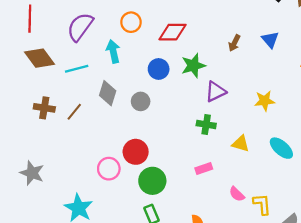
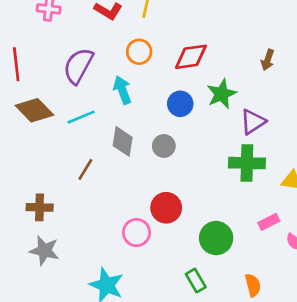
brown cross: (44, 108) -> (40, 207), moved
green cross: (206, 124) -> (247, 163), size x1.5
pink rectangle: (204, 169) -> (269, 222), moved
green circle: (152, 181) -> (216, 238), moved

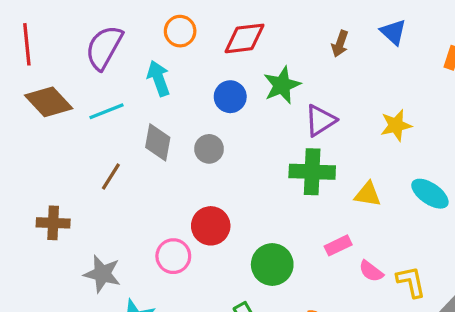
gray star: (44, 251) -> (102, 274), moved

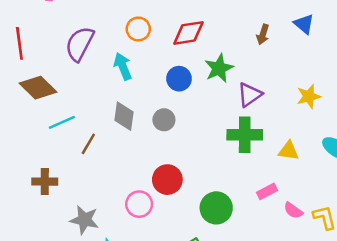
cyan line: (107, 111) -> (62, 122), moved

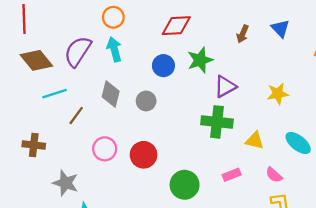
orange circle: (138, 29) -> (113, 17), moved
purple semicircle: (80, 44) -> (78, 51), moved
pink circle: (139, 204) -> (105, 149), moved
pink semicircle: (293, 210) -> (274, 175), moved

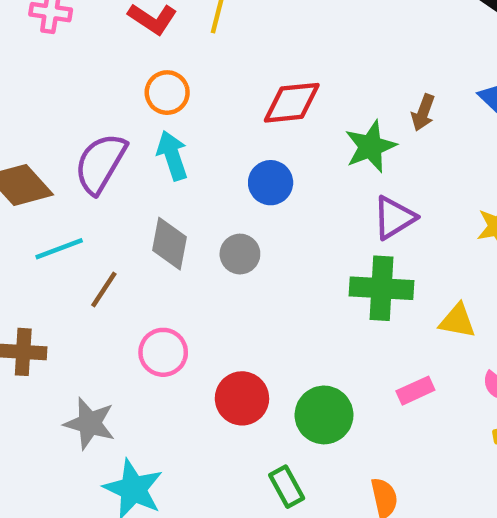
green star: (200, 60) -> (371, 147), moved
red circle: (144, 155) -> (242, 398), moved

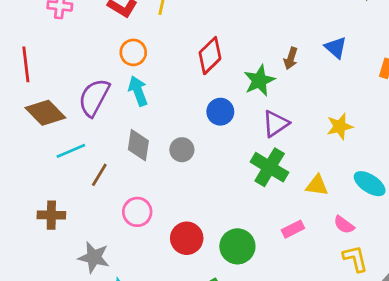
red diamond: (292, 103) -> (210, 56), turned -36
blue circle: (271, 183) -> (220, 112), moved
green cross: (381, 288) -> (270, 167), turned 30

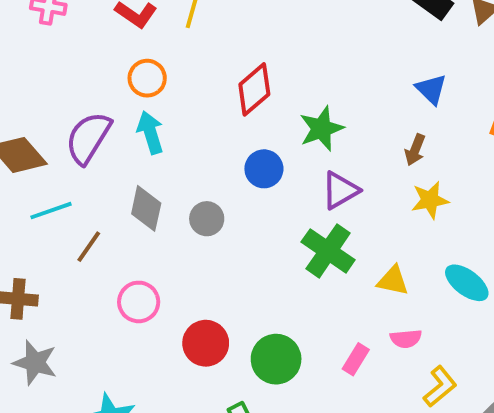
brown arrow: (291, 58) -> (415, 150), moved
pink semicircle: (344, 225) -> (406, 339), moved, turned -45
pink rectangle: (293, 229) -> (356, 359), moved, turned -35
gray star: (94, 257) -> (35, 363), moved
yellow L-shape: (355, 259) -> (440, 386), turned 60

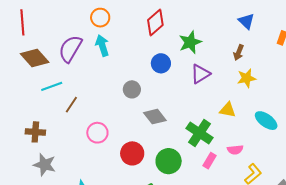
gray diamond: (146, 208) -> (155, 117), moved, turned -50
green cross: (328, 251) -> (200, 133), moved
yellow triangle: (393, 281) -> (228, 110), moved

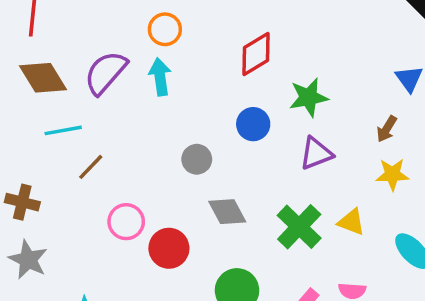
green cross: (200, 133) -> (299, 227), moved
red circle: (132, 153) -> (169, 248), moved

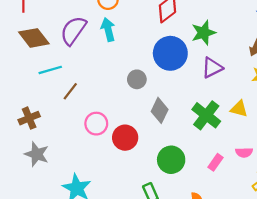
blue circle: (253, 124) -> (170, 53), size x1.6
brown cross: (22, 202) -> (29, 118), turned -30
gray diamond: (227, 212) -> (160, 110), turned 60

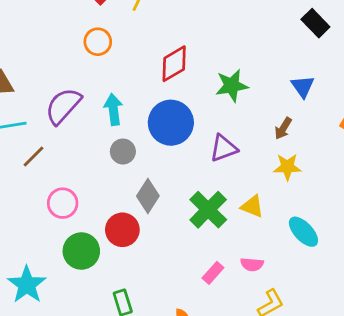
cyan arrow: (108, 29) -> (113, 109), moved
purple semicircle: (73, 31) -> (63, 106), moved
green star: (204, 33) -> (232, 86), moved
red circle: (125, 138) -> (122, 230), moved
green circle: (171, 160) -> (81, 251), moved

